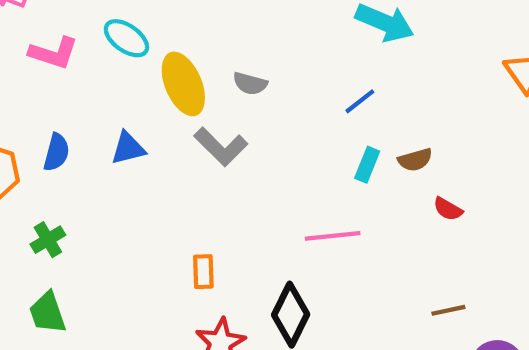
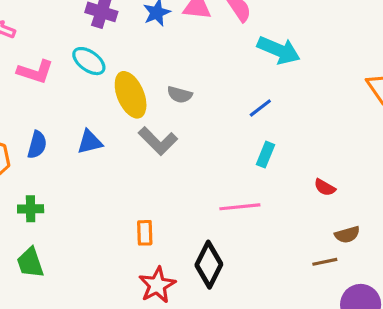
brown semicircle: (415, 160) -> (347, 235), moved
green cross: (48, 240) -> (31, 209), turned 30

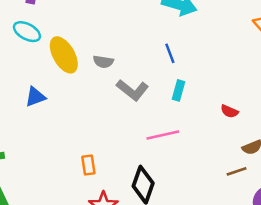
gray semicircle: (180, 95) -> (103, 62), moved
blue line: (260, 108) -> (170, 53), turned -66
gray L-shape: (158, 141) -> (132, 90), moved

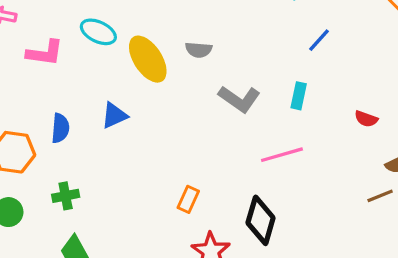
blue line: (170, 53) -> (319, 40), moved, turned 66
gray semicircle: (103, 62) -> (199, 50), moved
orange rectangle: (88, 165) -> (188, 199), turned 36

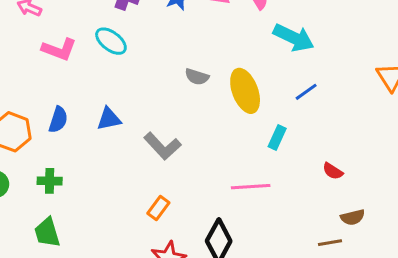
yellow ellipse: (148, 59) -> (245, 91), moved
gray L-shape: (239, 99) -> (162, 146), moved

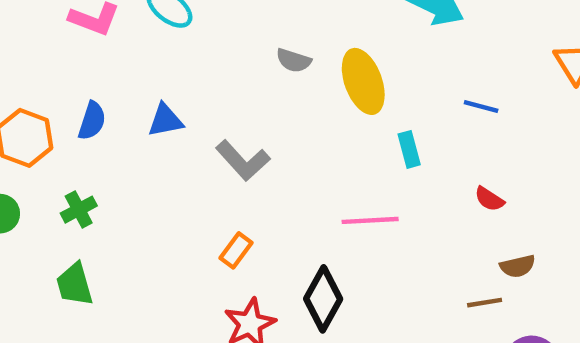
blue line: (306, 92) -> (481, 106), moved, turned 50
cyan rectangle: (277, 137) -> (409, 149), turned -40
green cross: (50, 181) -> (79, 210), turned -30

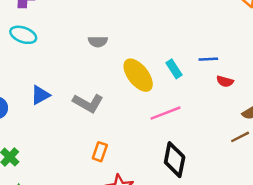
yellow ellipse: (363, 81) -> (138, 75), moved
blue line: (481, 106) -> (208, 59), moved
black diamond: (323, 299) -> (175, 160), moved

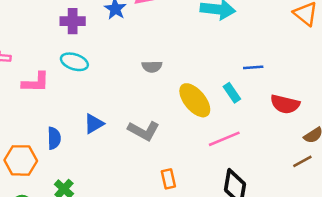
blue line: (208, 59) -> (253, 67), moved
red semicircle: (225, 81) -> (285, 104), size x1.6
orange rectangle: (100, 152) -> (168, 179), moved, turned -30

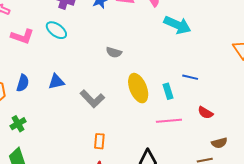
red semicircle: (285, 104) -> (205, 113), size x0.7
pink line: (224, 139) -> (169, 121), moved

